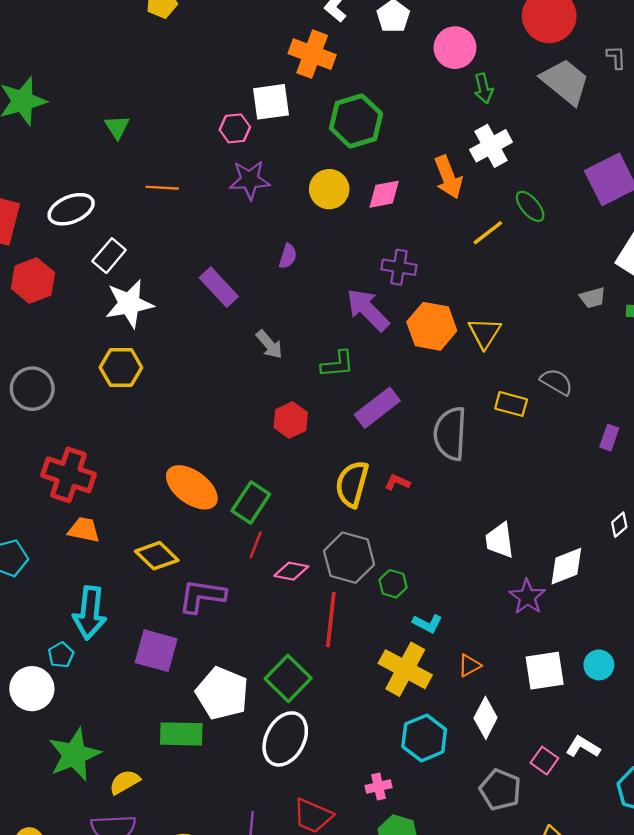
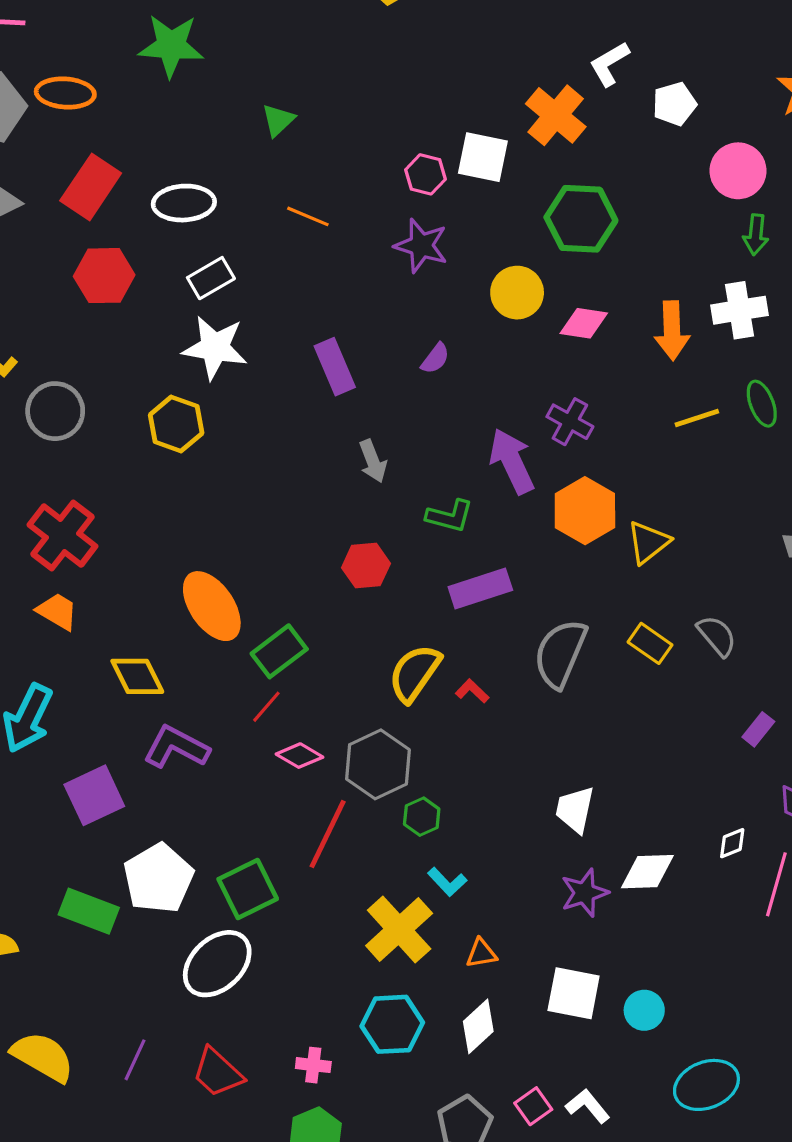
purple square: (156, 651) -> (94, 795), turned 30

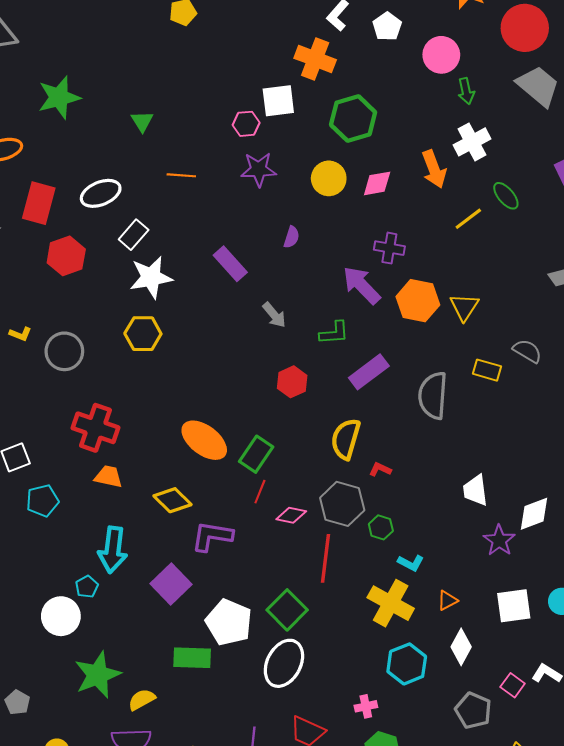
red L-shape: (472, 691) -> (380, 469), moved

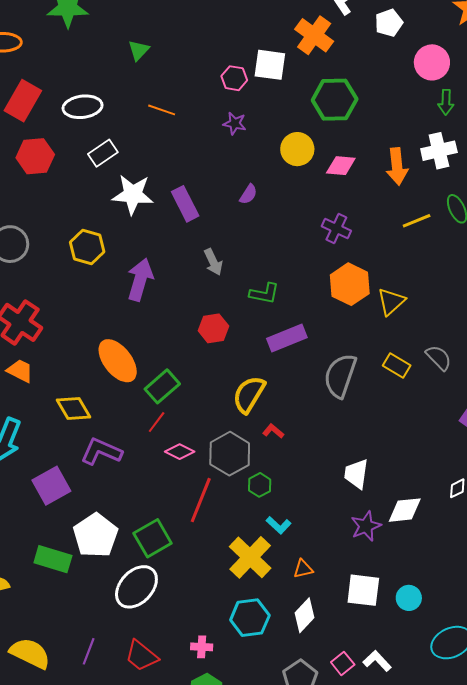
purple star: (259, 169) -> (235, 123), size x0.7
white star: (151, 277) -> (133, 194), moved
purple arrow: (361, 285) -> (140, 280), moved, turned 45

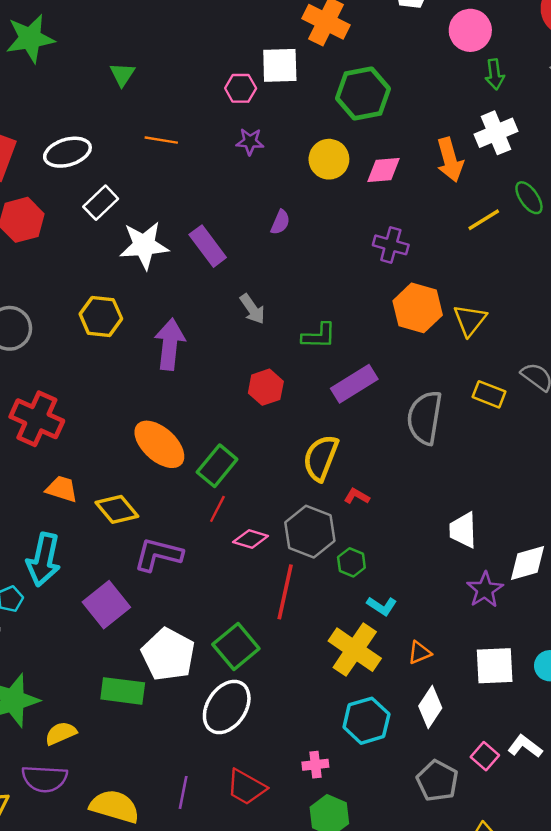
orange trapezoid: (20, 371) -> (62, 489), moved

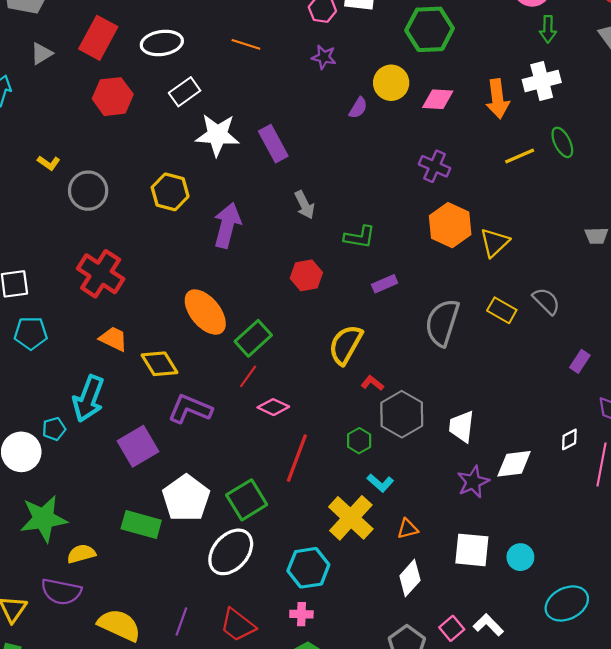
purple semicircle: (280, 222) -> (358, 108), moved
purple rectangle: (354, 384) -> (385, 284), size x0.6
gray hexagon: (310, 532) -> (402, 414), moved
cyan hexagon: (366, 721) -> (308, 568), moved

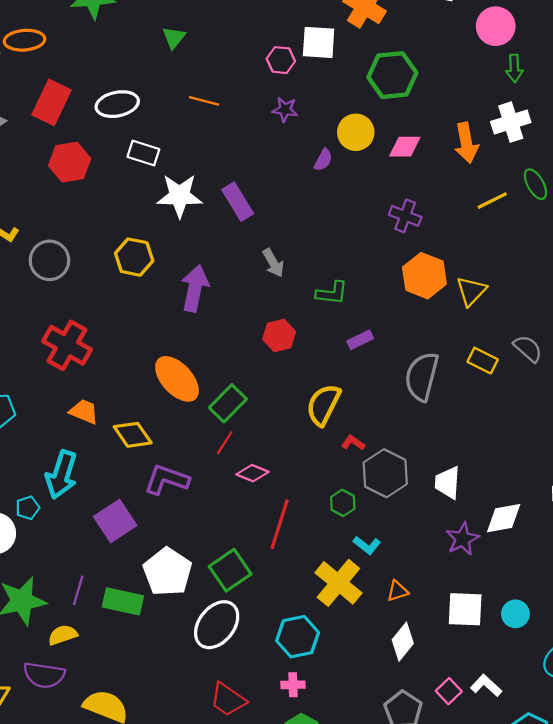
white rectangle: (185, 92) -> (143, 153), turned 56
purple line: (181, 622) -> (78, 590), moved

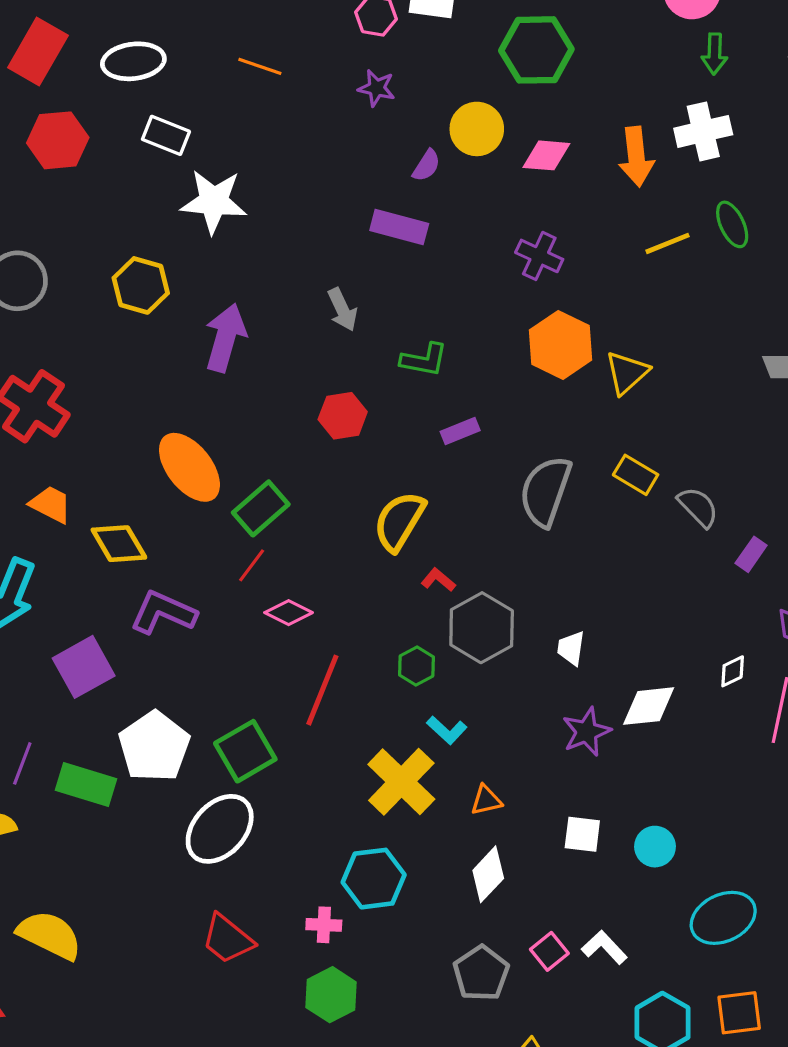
purple rectangle: (238, 202) -> (399, 227), moved, turned -48
gray semicircle: (528, 349) -> (698, 507), moved
white trapezoid: (448, 483) -> (571, 648), size x0.7
white square: (465, 609) -> (582, 834), size x0.7
cyan hexagon: (298, 637) -> (374, 879), moved

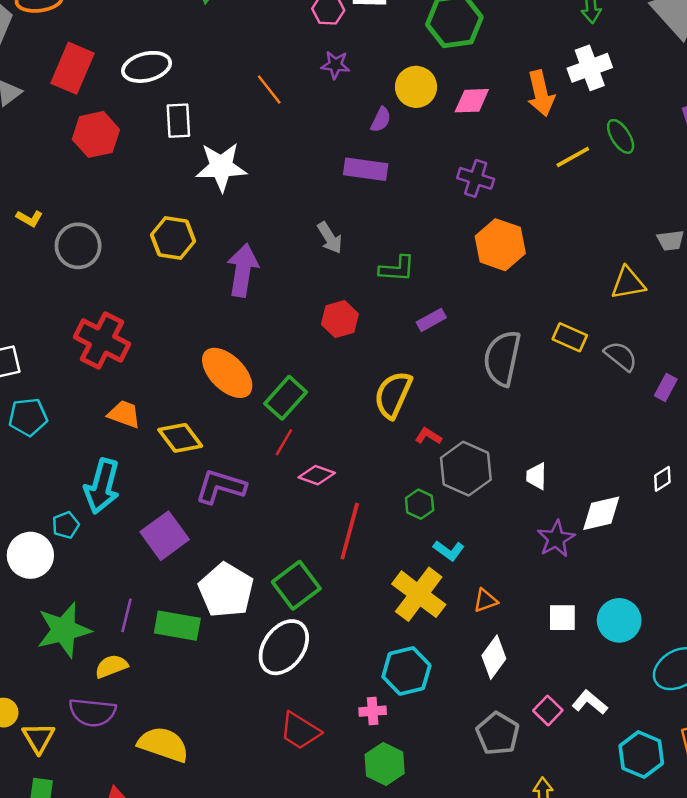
orange line: (260, 66) -> (269, 89), moved, turned 40
white rectangle: (166, 135) -> (178, 121), turned 72
yellow triangle: (627, 373) -> (628, 283), moved, turned 39
cyan circle: (655, 847) -> (619, 620), size x1.4

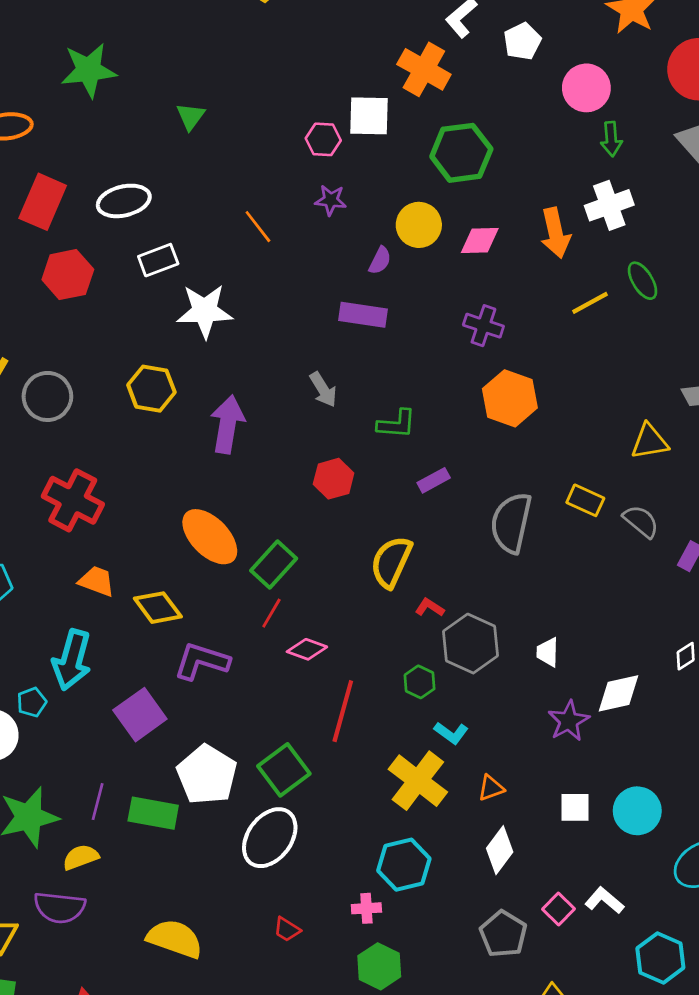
white rectangle: (178, 121) -> (158, 260), turned 72
red trapezoid: (300, 731) -> (287, 929), size x0.6
yellow semicircle: (163, 744) -> (175, 939), moved

